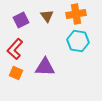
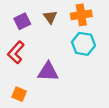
orange square: (16, 73) -> (19, 94), moved

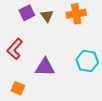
purple square: (22, 21) -> (27, 13), moved
cyan hexagon: (83, 44) -> (87, 61), moved

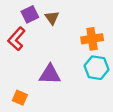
orange cross: (76, 14) -> (92, 39), moved
red L-shape: (15, 49) -> (17, 39), moved

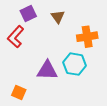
brown triangle: (52, 18) -> (58, 17), moved
cyan hexagon: (96, 68) -> (75, 64), moved

